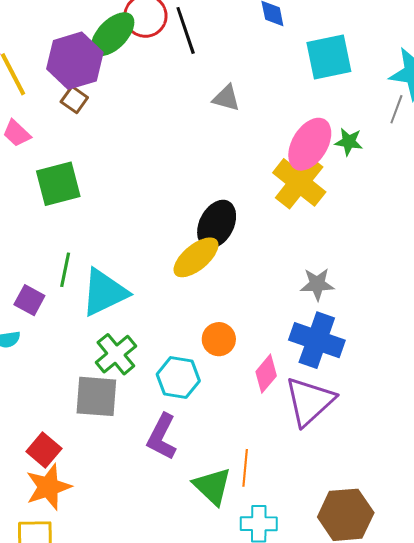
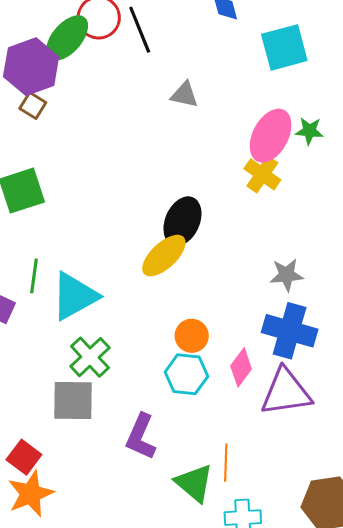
yellow cross: (299, 182) -> (262, 174), size x0.7
cyan hexagon: (178, 378) -> (186, 374), moved
purple triangle: (309, 401) -> (286, 392), turned 38

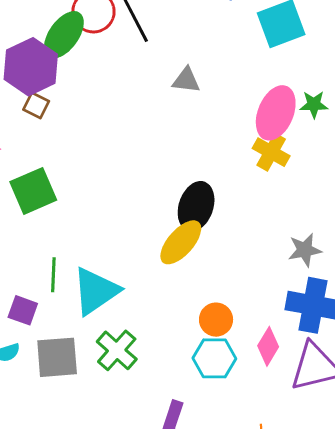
gray square: (73, 400) -> (57, 357), moved

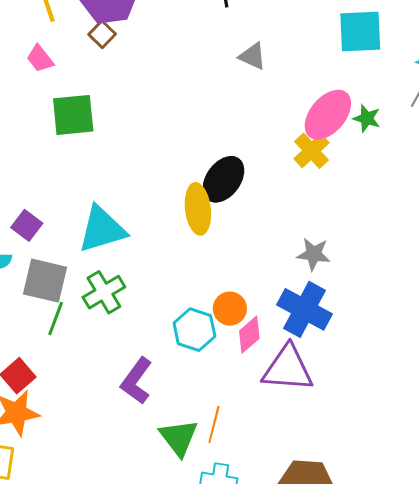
yellow ellipse: (181, 242) -> (198, 209), turned -66
green line: (53, 275) -> (56, 319), moved
orange circle: (216, 320) -> (230, 309), moved

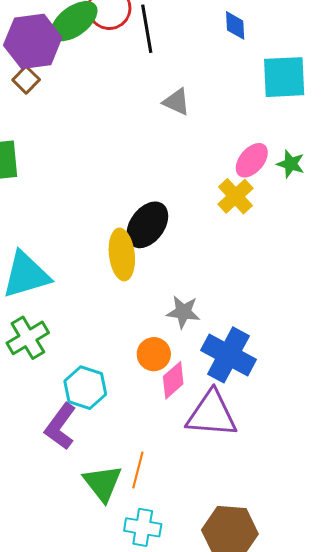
pink ellipse: (328, 115) -> (252, 160), size x0.7
gray star: (314, 254) -> (183, 312), moved
cyan hexagon: (194, 330) -> (85, 388), moved

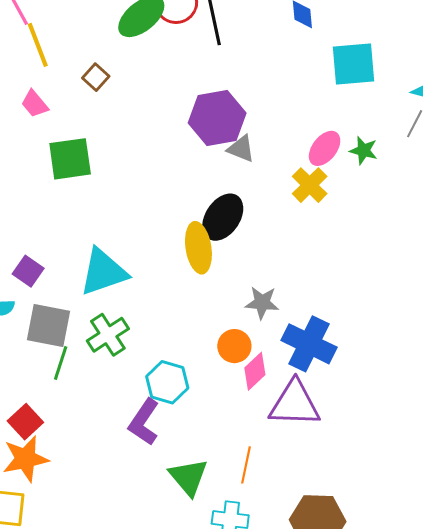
purple hexagon: (33, 41) -> (217, 118), moved
gray triangle: (176, 102) -> (241, 149), moved
orange line: (138, 470) -> (246, 465), moved

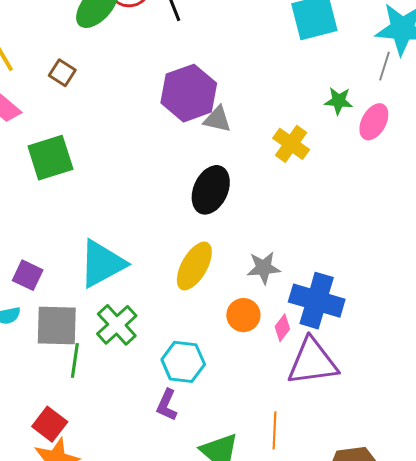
pink ellipse: (325, 148) -> (374, 122), moved
yellow ellipse: (198, 248) -> (194, 266), moved, turned 48
pink diamond: (255, 371) -> (282, 328), moved, size x0.7
purple L-shape: (144, 422) -> (167, 405), size x0.7

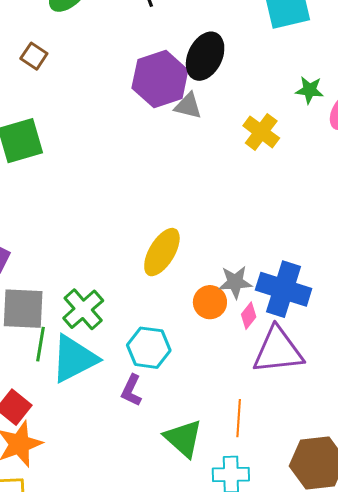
black ellipse: (211, 190) -> (205, 56), moved
cyan triangle: (102, 264) -> (74, 359), moved
gray star: (264, 268) -> (235, 282), moved

